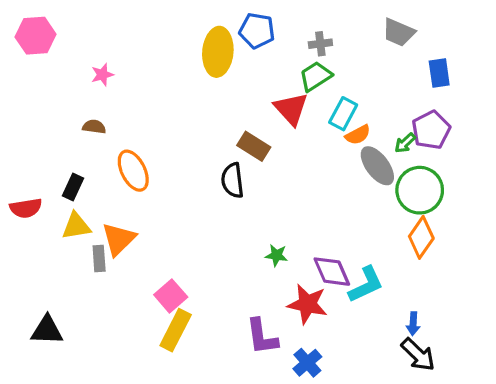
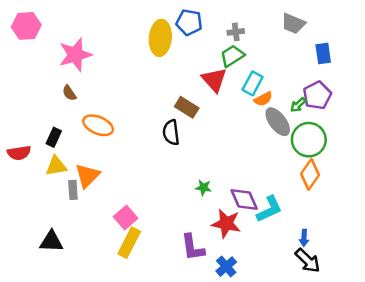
pink star: (102, 75) -> (75, 55), size x2.0
brown semicircle: (94, 127) -> (69, 93), turned -133
orange ellipse: (133, 171) -> (98, 125), turned -40
black triangle: (47, 330) -> (51, 241), moved

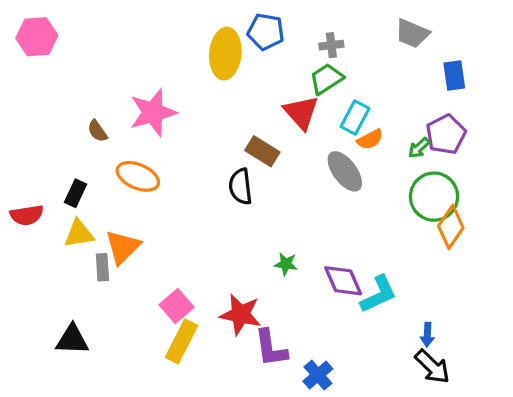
pink star: (75, 55) -> (153, 112), moved
gray ellipse: (278, 122) -> (345, 171), moved
orange diamond: (310, 174) -> (451, 227), moved
red star: (226, 223) -> (240, 314), moved

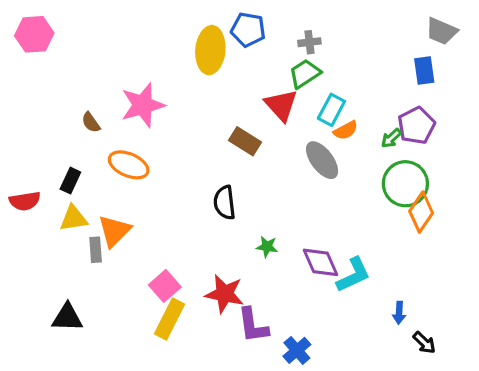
gray trapezoid: (412, 33) -> (442, 31), moved
black semicircle: (240, 187) -> (225, 203), moved
black arrow: (432, 367) -> (424, 343), moved, size x0.7

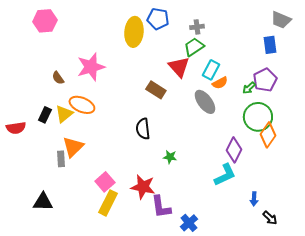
pink hexagon: (34, 34) -> (45, 21), moved
yellow triangle: (74, 218) -> (64, 114), moved, turned -30
purple diamond: (320, 262) -> (234, 150), moved, turned 50

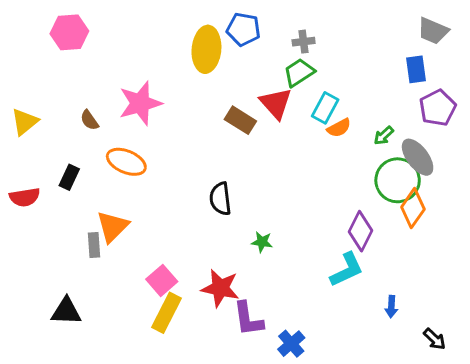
purple pentagon: (265, 80) -> (438, 108), moved
brown rectangle: (156, 90) -> (240, 120), moved
gray ellipse: (205, 102) -> (418, 157), moved
yellow triangle: (64, 114) -> (25, 122), moved
black arrow: (270, 218) -> (435, 339), moved

